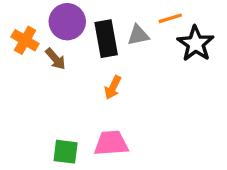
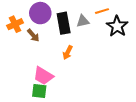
orange cross: (25, 40) -> (15, 24), turned 35
pink trapezoid: (111, 143) -> (43, 76), moved, turned -145

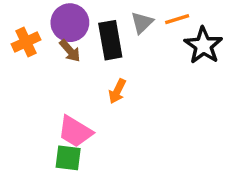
gray triangle: (83, 21) -> (142, 23), moved, turned -32
brown arrow: (33, 35) -> (70, 51), moved

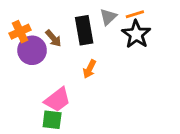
purple circle: (70, 23) -> (32, 50), moved
black star: (203, 45) -> (136, 34), moved
pink trapezoid: (75, 132) -> (57, 100), turned -68

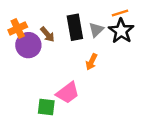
gray triangle: (108, 17) -> (96, 30), moved
orange arrow: (89, 69) -> (91, 62), moved
pink trapezoid: (57, 100) -> (68, 93), moved

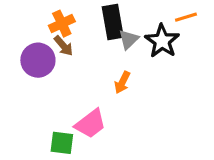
orange line: (120, 13) -> (186, 17), moved
black rectangle: (75, 27) -> (113, 22), moved
orange cross: (18, 28) -> (62, 24), moved

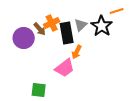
black rectangle: (113, 22) -> (67, 33), moved
orange cross: (62, 24) -> (52, 23), moved
pink trapezoid: (90, 124) -> (65, 68), moved

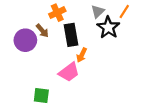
orange line: (117, 11) -> (124, 11), turned -40
orange cross: (52, 23) -> (57, 13), moved
gray triangle: (81, 25) -> (98, 11), moved

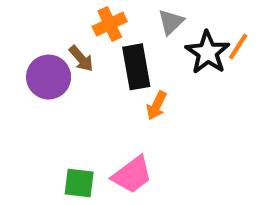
gray triangle: (98, 11) -> (171, 22), moved
orange line: (124, 11) -> (238, 46), moved
pink trapezoid: (69, 72) -> (132, 175), moved

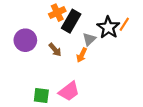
gray triangle: (171, 22) -> (89, 39), moved
brown arrow: (81, 59) -> (55, 50), moved
black rectangle: (136, 67) -> (71, 21), moved, turned 40

